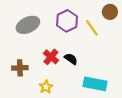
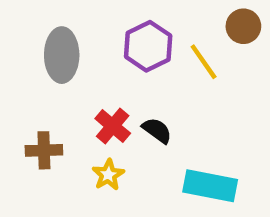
gray ellipse: (28, 25) -> (62, 55), turned -65
yellow star: (46, 87) -> (108, 175), moved

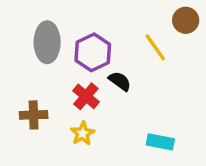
purple hexagon: (148, 46) -> (93, 52), moved
black semicircle: (157, 130) -> (120, 81), moved
cyan rectangle: (210, 186) -> (160, 142), size x0.7

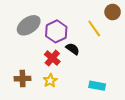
gray ellipse: (47, 42) -> (29, 25), turned 55
brown cross: (34, 115) -> (23, 79), moved

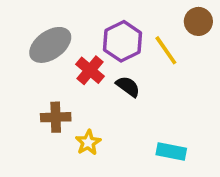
purple hexagon: (56, 31) -> (123, 41), moved
red cross: (52, 58) -> (90, 70), moved
brown cross: (23, 79) -> (56, 117), moved

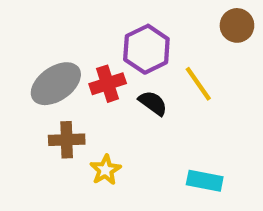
gray ellipse: (50, 45) -> (56, 84), moved
yellow line: (166, 50) -> (198, 84), moved
red cross: (90, 70) -> (108, 84), turned 32

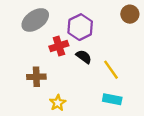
gray ellipse: (56, 84) -> (35, 20), moved
yellow line: (198, 84) -> (111, 70), moved
yellow star: (105, 170) -> (58, 103), moved

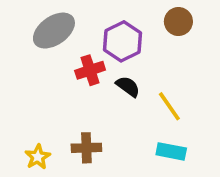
brown circle: (130, 14) -> (178, 22), moved
brown cross: (36, 77) -> (86, 148), moved
yellow star: (58, 103) -> (38, 157), moved

